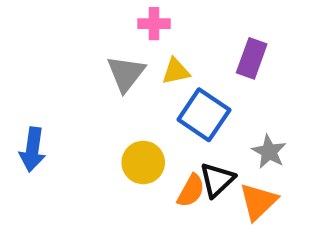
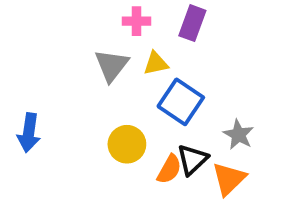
purple rectangle: (252, 58) -> (192, 23), moved

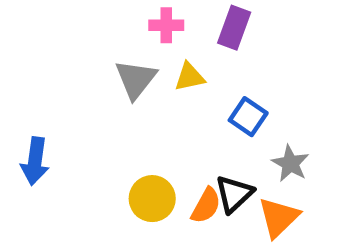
blue square: (181, 102) -> (248, 117), moved, size x0.7
yellow circle: (127, 144) -> (152, 199), moved

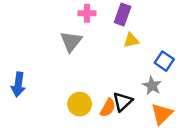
yellow triangle: (190, 77) -> (131, 40), moved
blue square: (248, 117) -> (164, 61), moved
orange triangle: (279, 217) -> (162, 114), moved

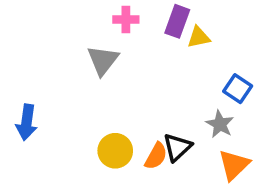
yellow triangle: (131, 40) -> (199, 37), moved

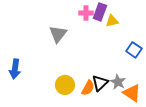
pink cross: (126, 20) -> (86, 13), moved
gray star: (220, 124) -> (118, 82), moved
orange triangle: (234, 165) -> (132, 93), turned -42

